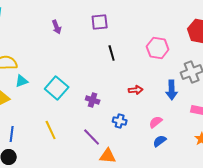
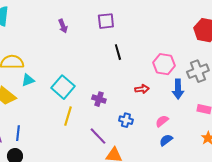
pink hexagon: (158, 48) -> (164, 64), moved
yellow line: (51, 130) -> (68, 116), moved, turned 42

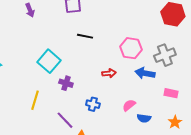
black line: (118, 52) -> (85, 36), turned -63
cyan square: (63, 87) -> (49, 61), moved
blue arrow: (178, 89) -> (145, 73), turned 102
blue semicircle: (166, 140) -> (144, 118), moved, turned -136

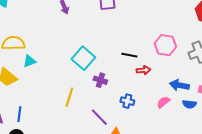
black line: (85, 36) -> (129, 55), moved
blue arrow: (145, 73) -> (179, 85), moved
blue semicircle: (144, 118) -> (189, 104), moved

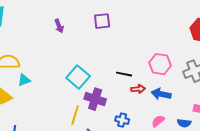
purple cross: (100, 80) -> (95, 99), size x1.5
blue arrow: (179, 85) -> (161, 94), moved
yellow line: (69, 97) -> (75, 115), moved

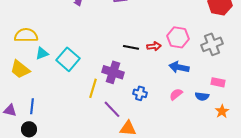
black line: (124, 74) -> (131, 47), moved
cyan square: (78, 77) -> (68, 59), moved
red arrow: (138, 89) -> (154, 46), moved

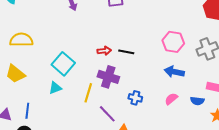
red arrow: (154, 46) -> (104, 51), moved
cyan triangle: (42, 53) -> (55, 88), moved

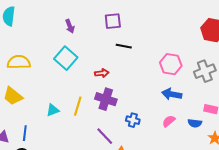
black line: (126, 52) -> (124, 46), moved
cyan square: (63, 64) -> (66, 58), moved
yellow line: (88, 93) -> (78, 106), moved

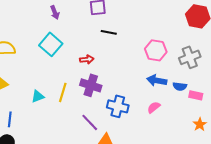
blue cross: (133, 120) -> (118, 106), size x1.5
blue semicircle: (195, 123) -> (180, 86), moved

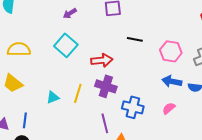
purple arrow: (55, 12) -> (70, 13), turned 80
black line: (109, 32) -> (135, 39), moved
red arrow: (87, 59) -> (102, 60), size x1.5
purple line: (90, 122) -> (105, 123), turned 30

